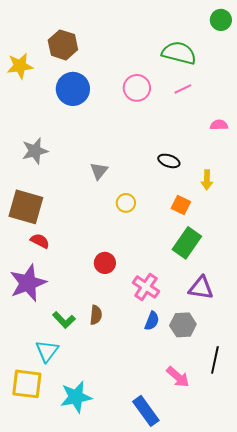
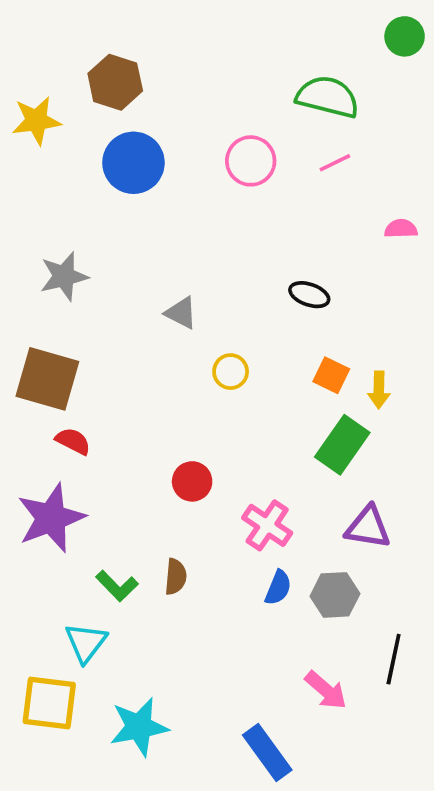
gray triangle: (99, 171) -> (181, 313), turned -42
yellow arrow: (207, 180) -> (379, 390), moved

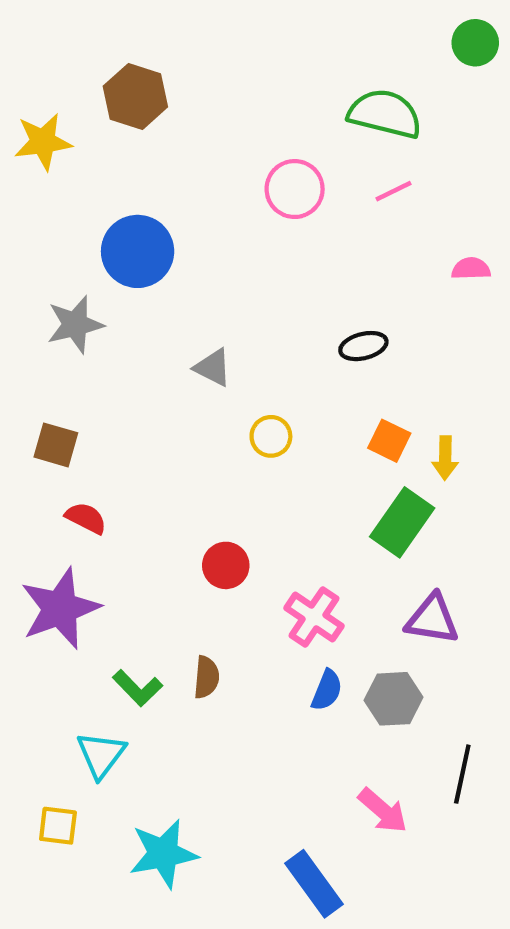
blue circle: (133, 163) -> (138, 251), moved
black ellipse: (309, 295) -> (363, 346), turned -33
brown square: (47, 379) -> (56, 445), size x0.6
yellow square: (49, 703) -> (58, 826), size x0.6

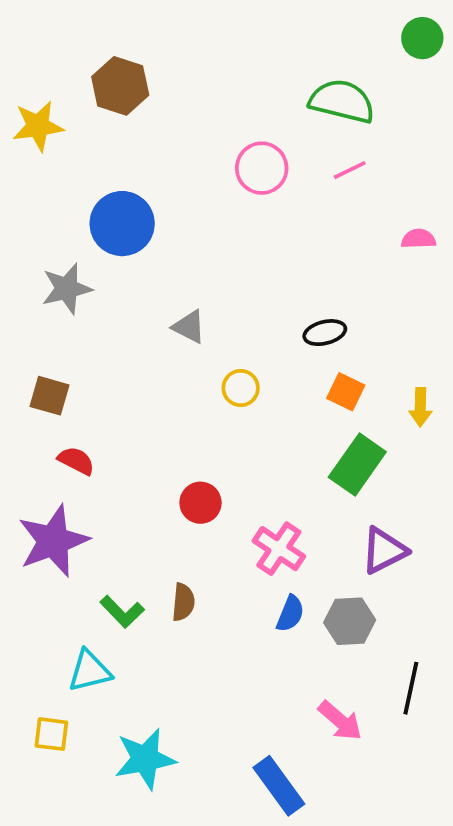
black ellipse: (363, 346) -> (325, 333), moved
yellow arrow: (445, 458) -> (420, 407), moved
purple triangle: (432, 619) -> (384, 551), turned -36
cyan triangle: (101, 755) -> (90, 671), turned 39

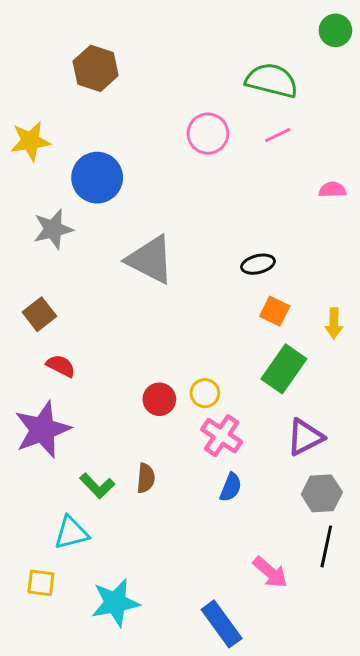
yellow star: (38, 126) -> (30, 141), moved
gray triangle: (189, 327) -> (150, 260), size x1.8
yellow circle: (241, 388) -> (205, 393), moved
brown square: (49, 396) -> (39, 314), turned 36
gray hexagon: (350, 621) -> (322, 493), moved

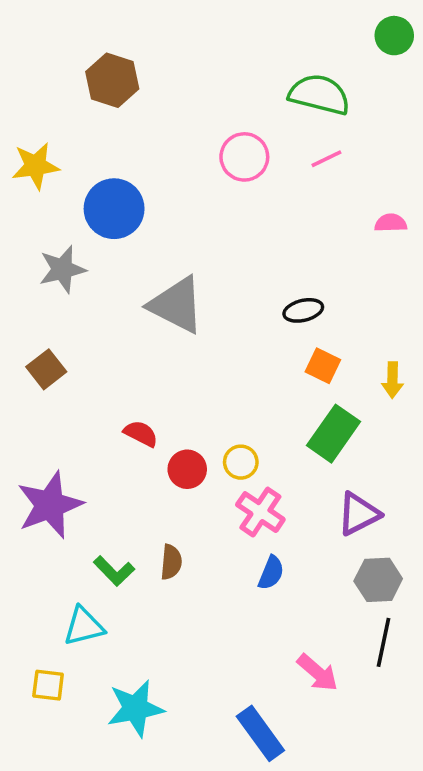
red semicircle: (61, 366) -> (141, 434), moved

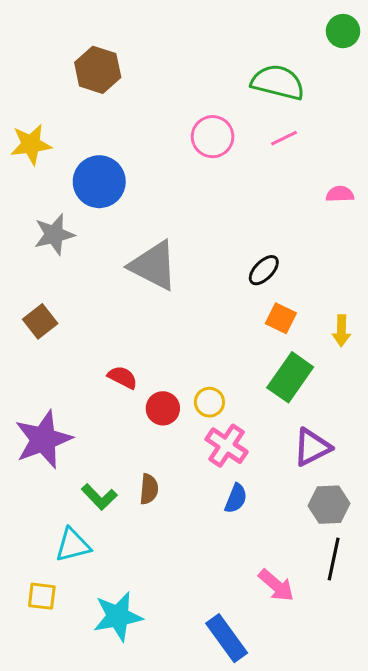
black ellipse: (303, 310) -> (264, 270), turned -32

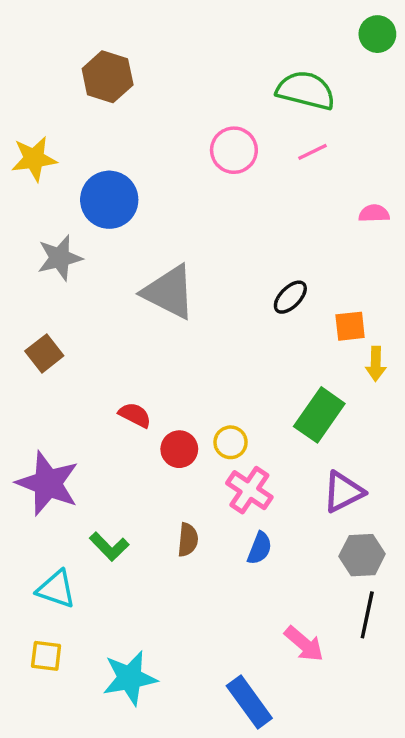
orange square: (281, 318) -> (350, 326), moved, turned -32
purple star: (43, 439) -> (48, 483), turned -30
brown semicircle: (149, 489) -> (188, 540), moved
cyan triangle: (73, 545) -> (56, 589), moved, turned 33

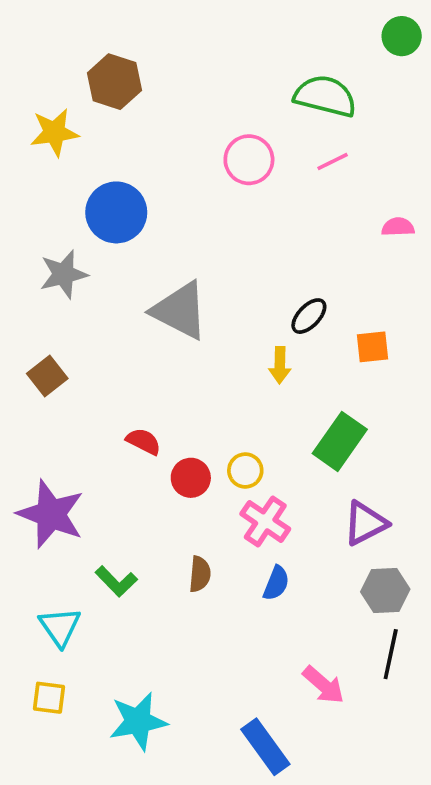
yellow star: (34, 159) -> (54, 132), moved
yellow arrow: (376, 364) -> (280, 365), moved
cyan triangle: (56, 589) -> (60, 627), turned 36

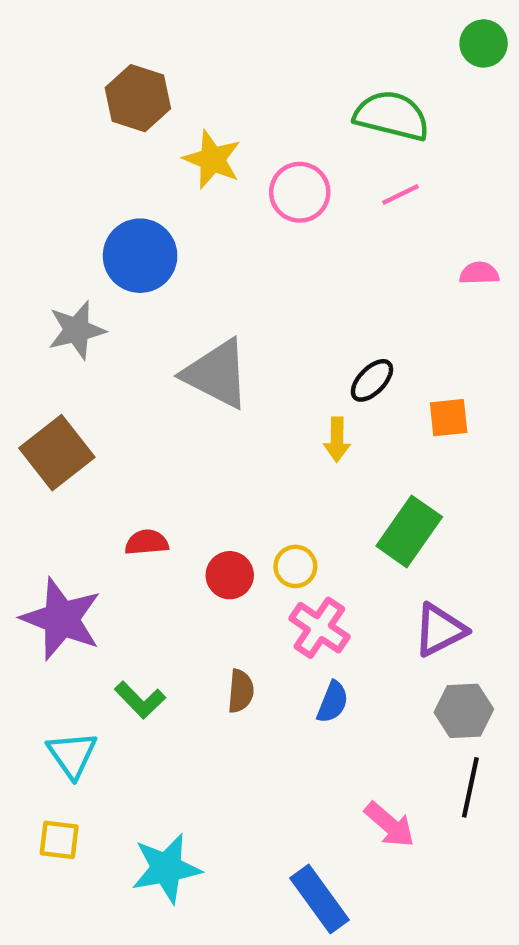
yellow star: (54, 132) -> (212, 159), moved, turned 30
brown square: (47, 376) -> (57, 453), size x1.5
red semicircle: (144, 441) -> (147, 542), moved, turned -32

